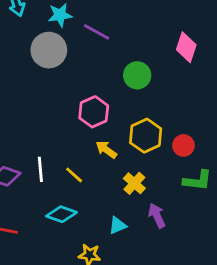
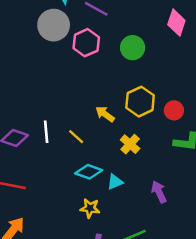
pink hexagon: (94, 112) -> (86, 43), moved
cyan diamond: (61, 214) -> (89, 172), moved
purple arrow: (157, 216) -> (159, 192), moved

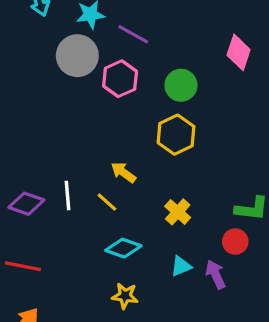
yellow hexagon: (140, 102) -> (176, 135), moved
red circle: (174, 110) -> (235, 242), moved
yellow arrow: (105, 114) -> (123, 172), moved
cyan triangle: (115, 182) -> (181, 266), moved

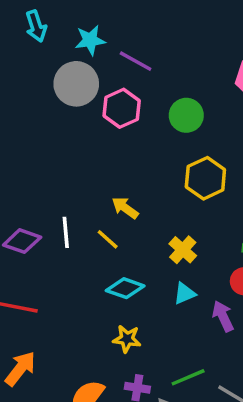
yellow hexagon: (176, 135) -> (205, 178), moved
cyan triangle: (181, 266) -> (185, 293), moved

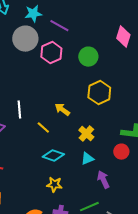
yellow arrow: (125, 208) -> (62, 110), moved
white line: (66, 232) -> (19, 110), moved
purple arrow: (223, 316) -> (103, 180), moved

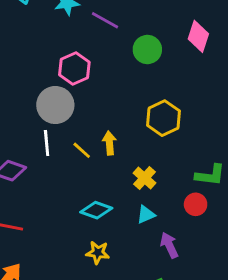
gray circle: (25, 39) -> (55, 105), moved
pink hexagon: (51, 53) -> (74, 68), moved
green circle: (88, 57) -> (147, 50), moved
yellow arrow: (62, 110) -> (109, 143), turned 49
yellow line: (43, 128) -> (82, 150), moved

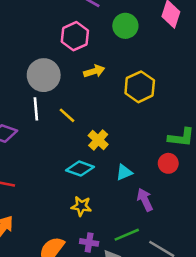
pink hexagon: (74, 68) -> (75, 36), moved
yellow arrow: (109, 143) -> (94, 71), moved, turned 78
yellow cross: (144, 178) -> (98, 140), moved

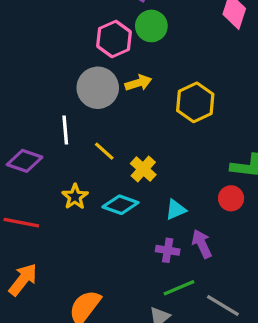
green circle: (125, 26) -> (151, 26), moved
gray circle: (44, 75) -> (98, 88), moved
yellow line: (67, 115) -> (104, 151), moved
yellow star: (81, 206) -> (75, 197), moved, turned 30
purple cross: (89, 242) -> (168, 250), moved

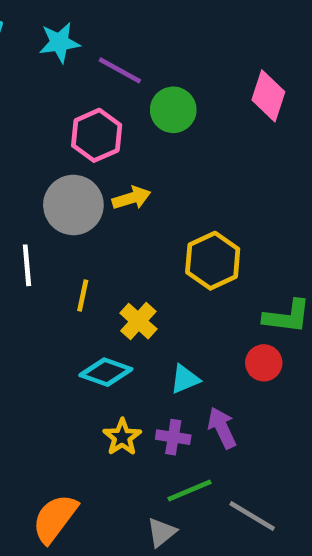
green circle: (151, 26) -> (173, 110), moved
yellow hexagon: (195, 102) -> (213, 261), moved
yellow line: (104, 151) -> (83, 296), turned 60
yellow star: (75, 197) -> (122, 437), moved

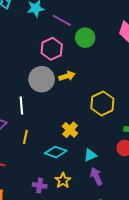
yellow line: (83, 296) -> (25, 137), moved
purple arrow: (222, 428) -> (96, 176), moved
purple cross: (173, 437) -> (40, 185), moved

